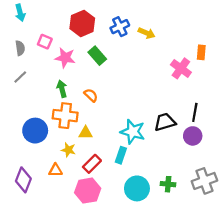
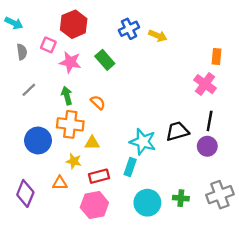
cyan arrow: (20, 13) -> (14, 23), moved, turned -49
red hexagon: (82, 23) -> (74, 24), moved
pink cross: (181, 68) -> (205, 84), moved
gray line: (20, 77) -> (29, 90), moved
red rectangle: (92, 164) -> (99, 176), turned 30

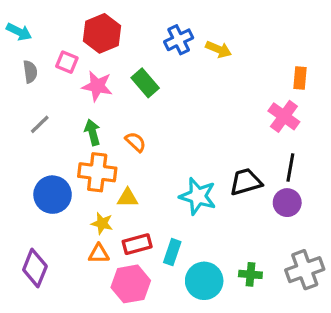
cyan rectangle: (130, 167) -> (172, 252), moved
orange triangle: (60, 183) -> (99, 254), moved

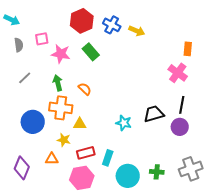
red hexagon: (102, 33) -> (82, 21), moved
blue cross: (179, 40) -> (112, 25), turned -36
pink square: (67, 62) -> (42, 39), turned -32
cyan star: (198, 196) -> (124, 123), size x0.7
orange triangle: (99, 254) -> (52, 159), moved

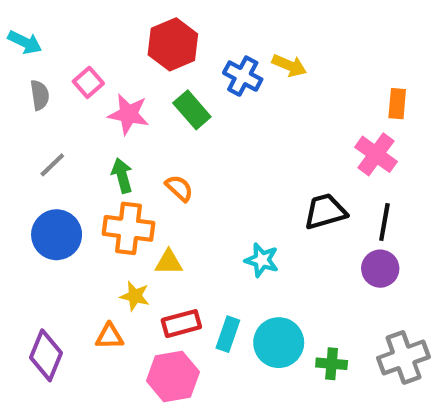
blue cross: (112, 25) -> (243, 76), moved
pink square: (42, 39) -> (88, 82), turned -32
black trapezoid: (154, 114) -> (325, 211), moved
blue circle: (33, 122) -> (57, 235), moved
cyan circle: (128, 176) -> (279, 343), moved

